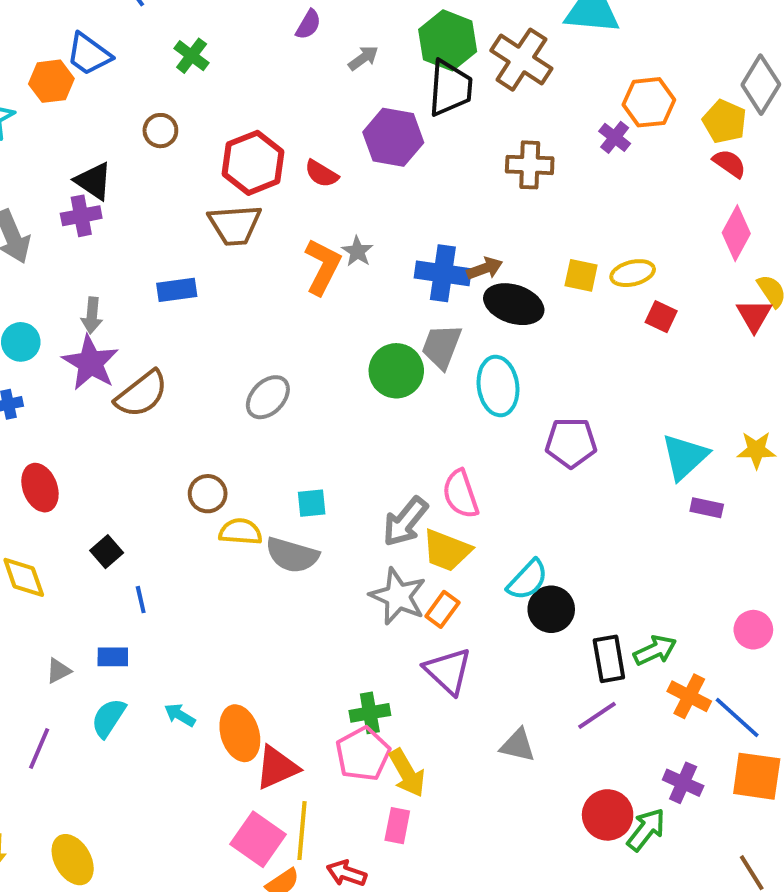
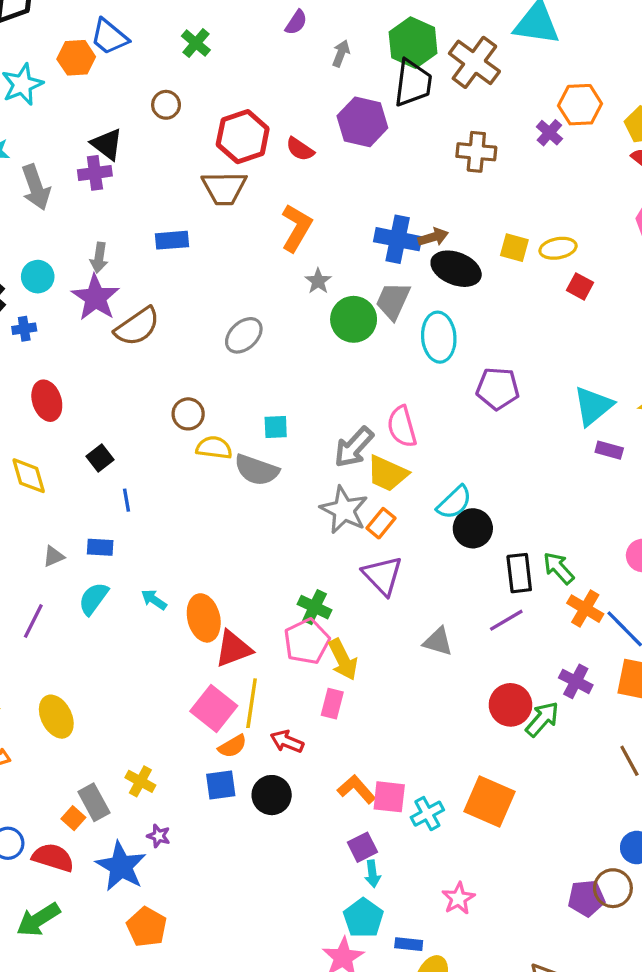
gray arrow: (363, 58) -> (341, 53), turned -36
gray star: (357, 251) -> (318, 281), moved
green arrow: (655, 650) -> (559, 568), turned -111
green cross: (370, 713) -> (315, 607), turned 32

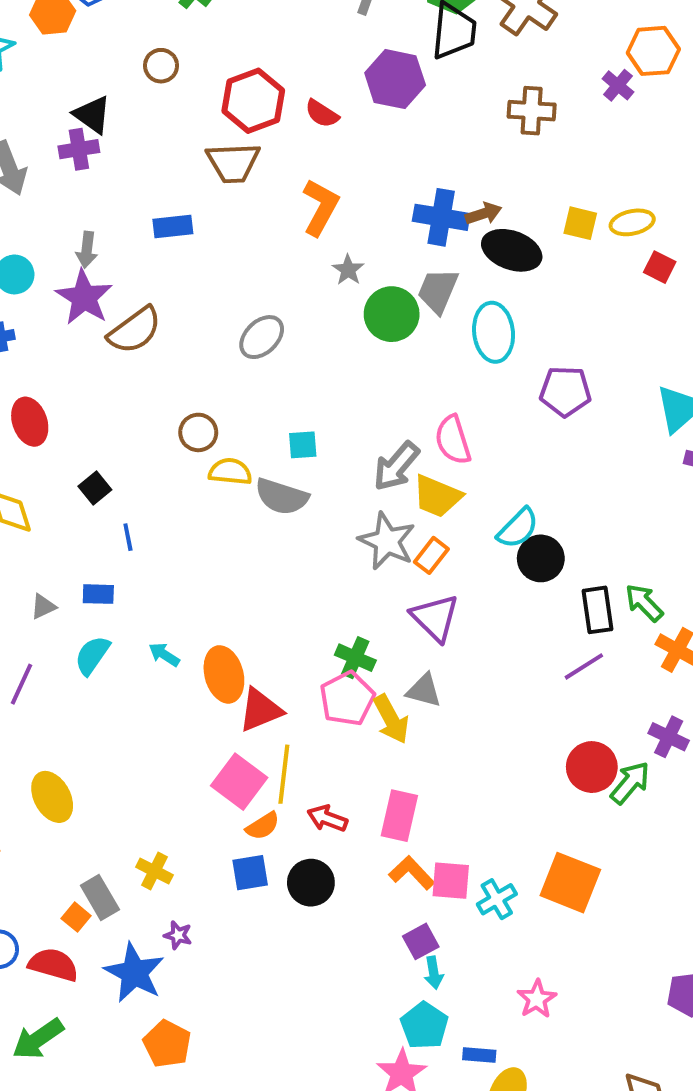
gray triangle: (438, 642) -> (424, 690), moved
pink rectangle: (332, 704) -> (399, 816), moved, size x1.4

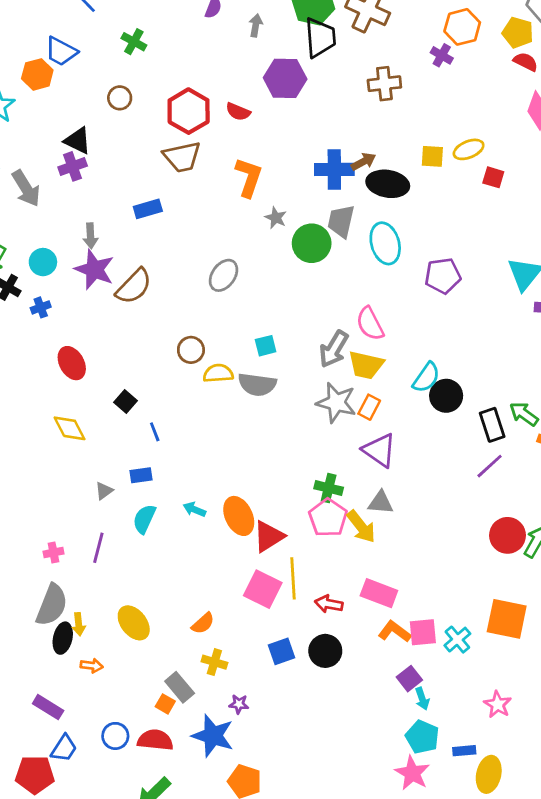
pink rectangle: (399, 816) -> (379, 593), turned -72
orange semicircle: (263, 826) -> (203, 623), moved

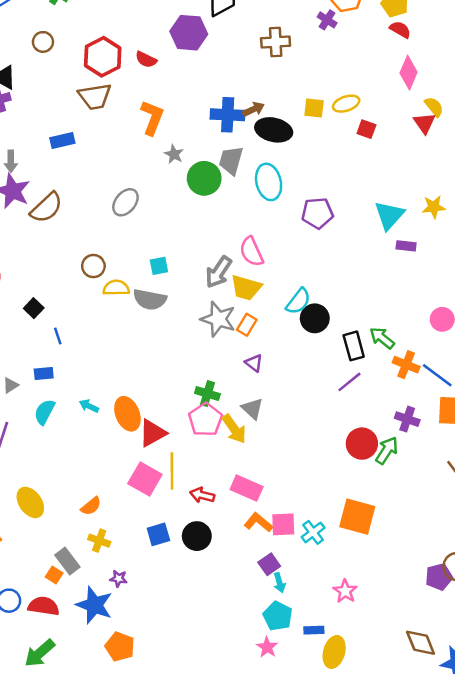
purple triangle: (379, 450) -> (254, 363), size x0.6
gray triangle: (381, 502) -> (252, 409), turned 35
pink star: (412, 773) -> (267, 647), size x0.7

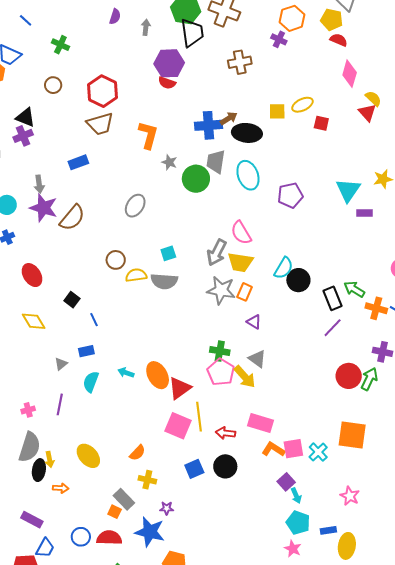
red semicircle: (146, 60) -> (167, 83), moved

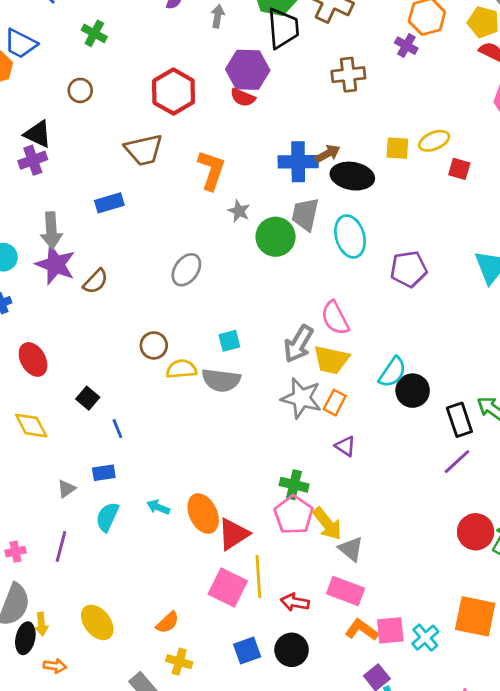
red hexagon: (102, 91) -> (173, 92), moved
gray arrow: (39, 184) -> (51, 230), size x1.4
brown semicircle: (72, 218) -> (96, 281), size x0.7
gray triangle: (257, 359) -> (351, 549), moved

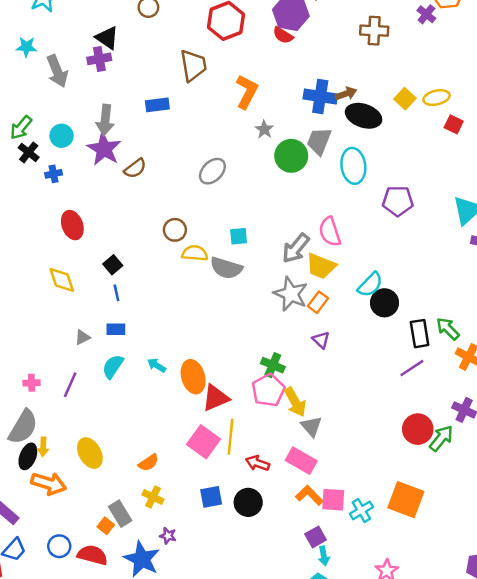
yellow square: (397, 148) -> (405, 99), turned 30
brown trapezoid: (144, 150) -> (193, 65), turned -96
blue line: (117, 429) -> (116, 293), moved
orange arrow: (55, 666) -> (49, 484), size x1.8

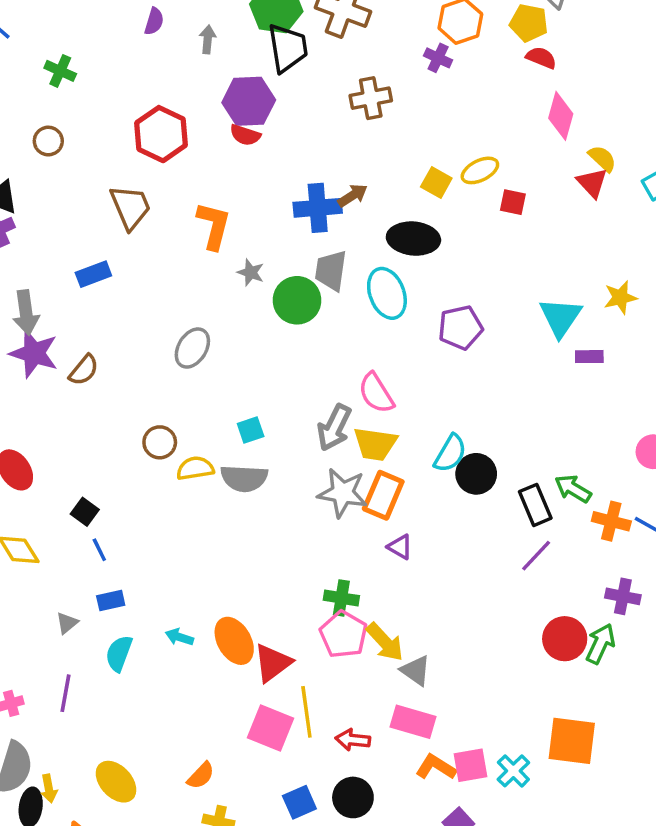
black ellipse: (364, 116) -> (413, 239), moved
orange rectangle: (318, 302) -> (383, 495), size x1.5

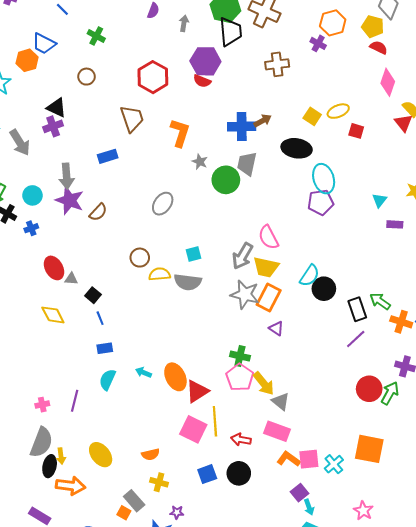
cyan ellipse: (387, 293) -> (324, 179), moved
cyan triangle: (560, 317) -> (380, 200), size x0.6
gray triangle: (67, 623) -> (71, 279), moved, turned 40
orange semicircle: (201, 776) -> (151, 454), turned 30

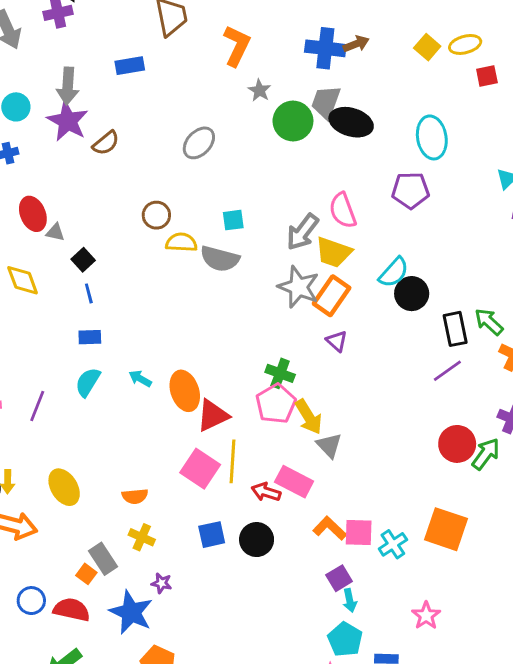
red square: (356, 131) -> (487, 76), turned -35
black ellipse: (297, 148) -> (351, 122), moved
purple pentagon: (321, 202) -> (411, 190), moved
pink rectangle: (277, 431) -> (294, 482), moved

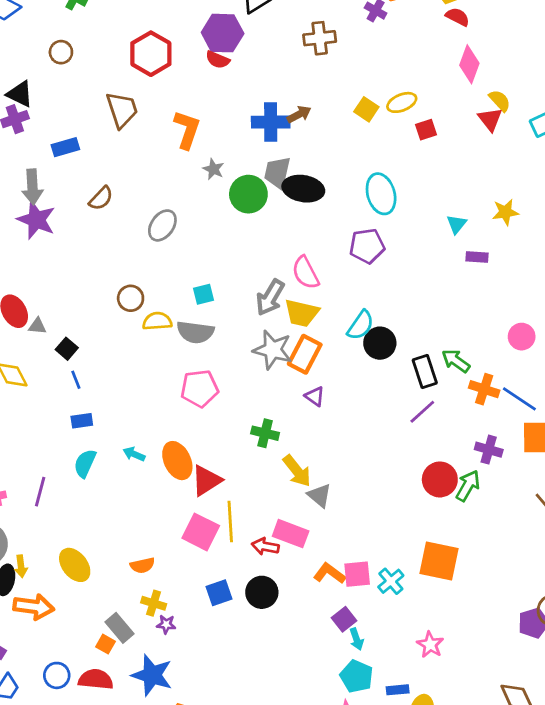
blue rectangle: (130, 66) -> (65, 147), moved
brown semicircle: (106, 143) -> (101, 198), moved
pink pentagon: (276, 404) -> (200, 388), moved, turned 30
purple star: (161, 583) -> (166, 624), moved

